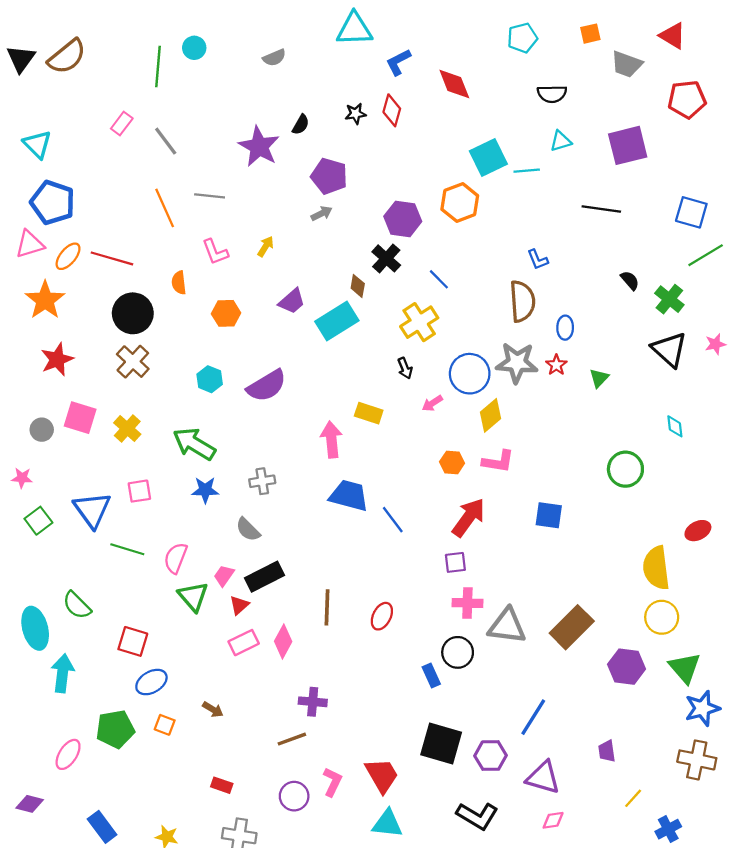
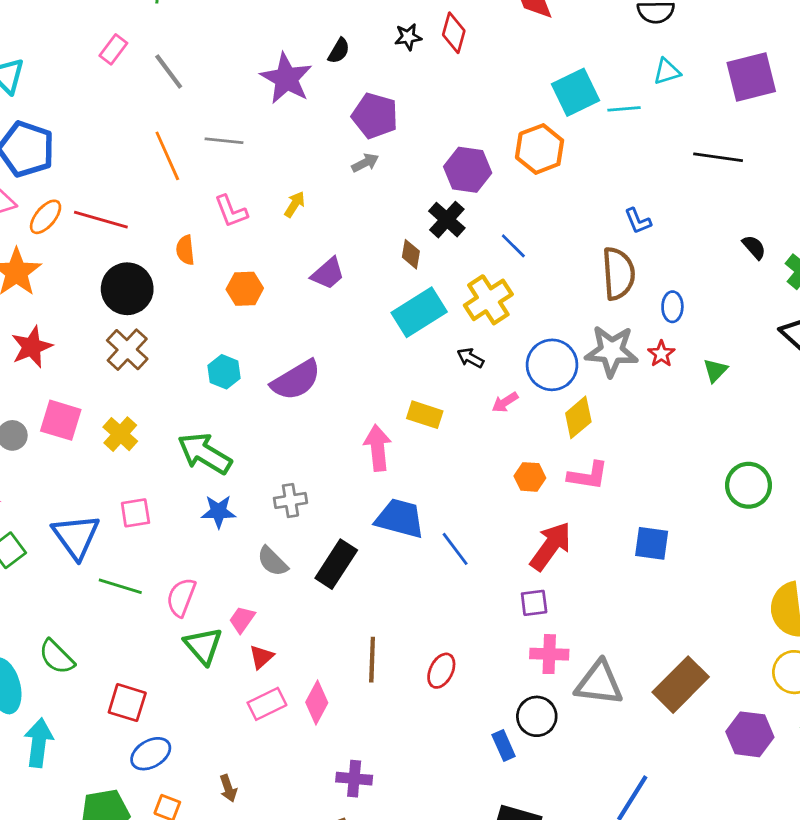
cyan rectangle: (337, 321) -> (419, 312), moved
black arrow: (405, 368) -> (470, 358), turned 140
black rectangle: (264, 577) -> (336, 564), moved, turned -30
brown arrow: (213, 709) -> (228, 788), turned 40

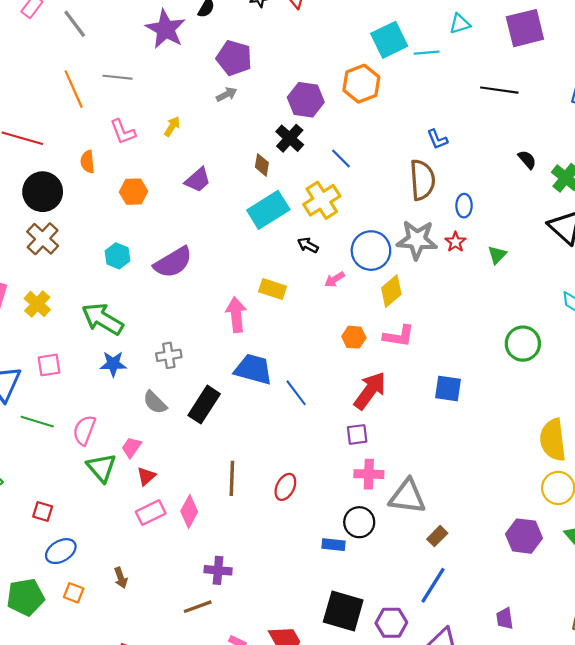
brown rectangle: (681, 685) -> (437, 536), moved, size x0.5
red square: (127, 703) -> (43, 511), size x0.7
blue rectangle: (504, 745) -> (334, 545), turned -60

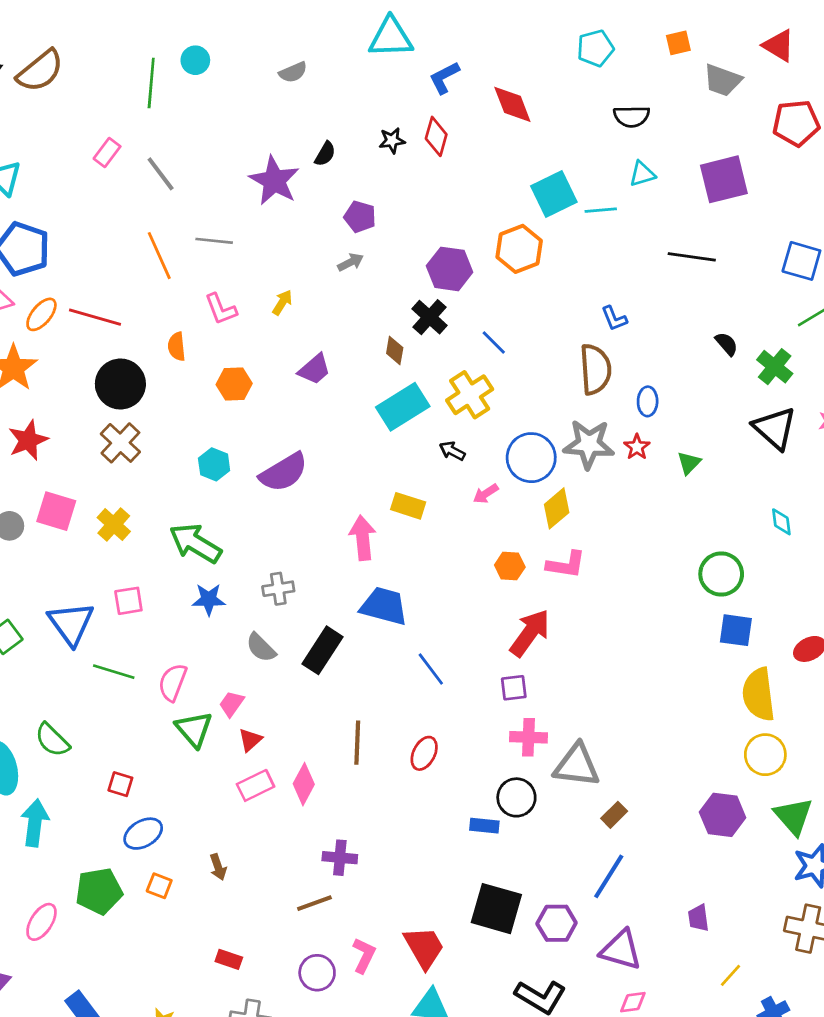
purple pentagon: (234, 58) -> (360, 217), size x0.7
blue square: (448, 388) -> (736, 630), moved
blue line: (296, 393) -> (431, 669), moved

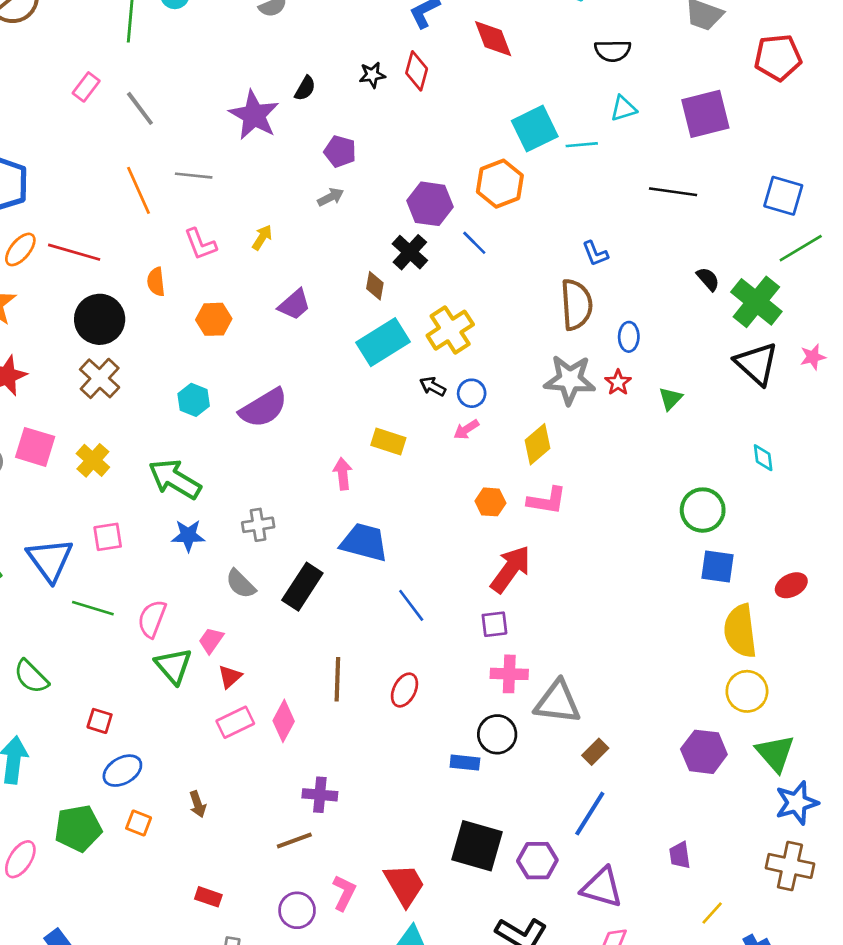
blue line: (494, 343) -> (474, 243), moved
green cross: (775, 367) -> (756, 302), size x1.4
blue circle: (531, 458) -> (472, 393), moved, size x0.6
pink arrow: (363, 538) -> (343, 474), size x0.7

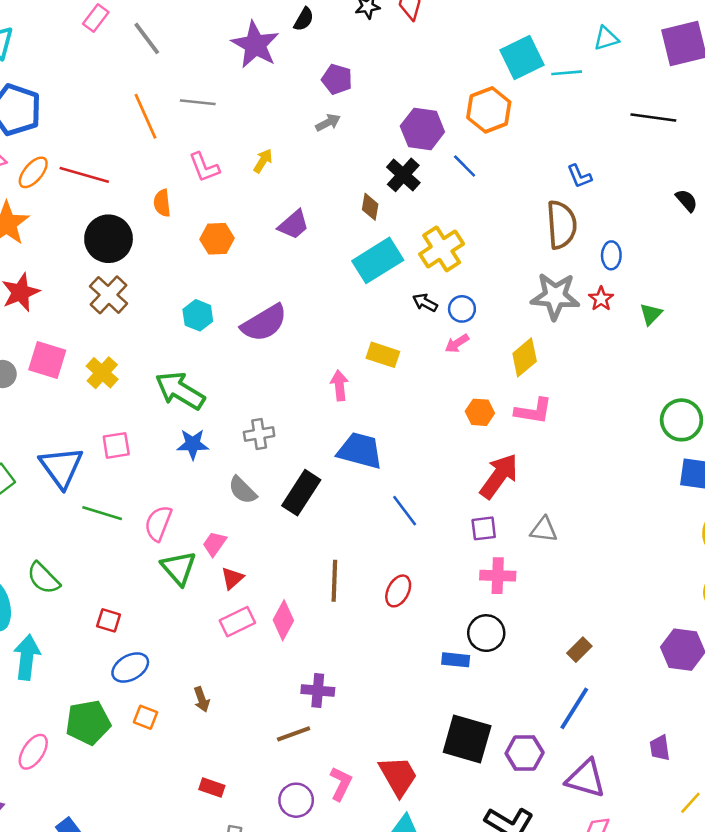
gray triangle: (558, 702) -> (544, 530), moved, size x0.6

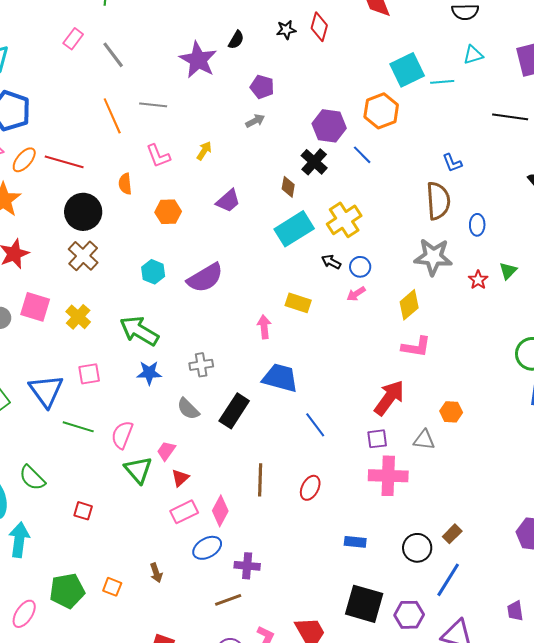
red star: (601, 299) -> (478, 280), moved
orange hexagon: (480, 412) -> (451, 412), moved
pink cross: (498, 576) -> (388, 476), size x1.4
black circle: (486, 633) -> (417, 548), moved
blue ellipse: (130, 668) -> (207, 548), moved

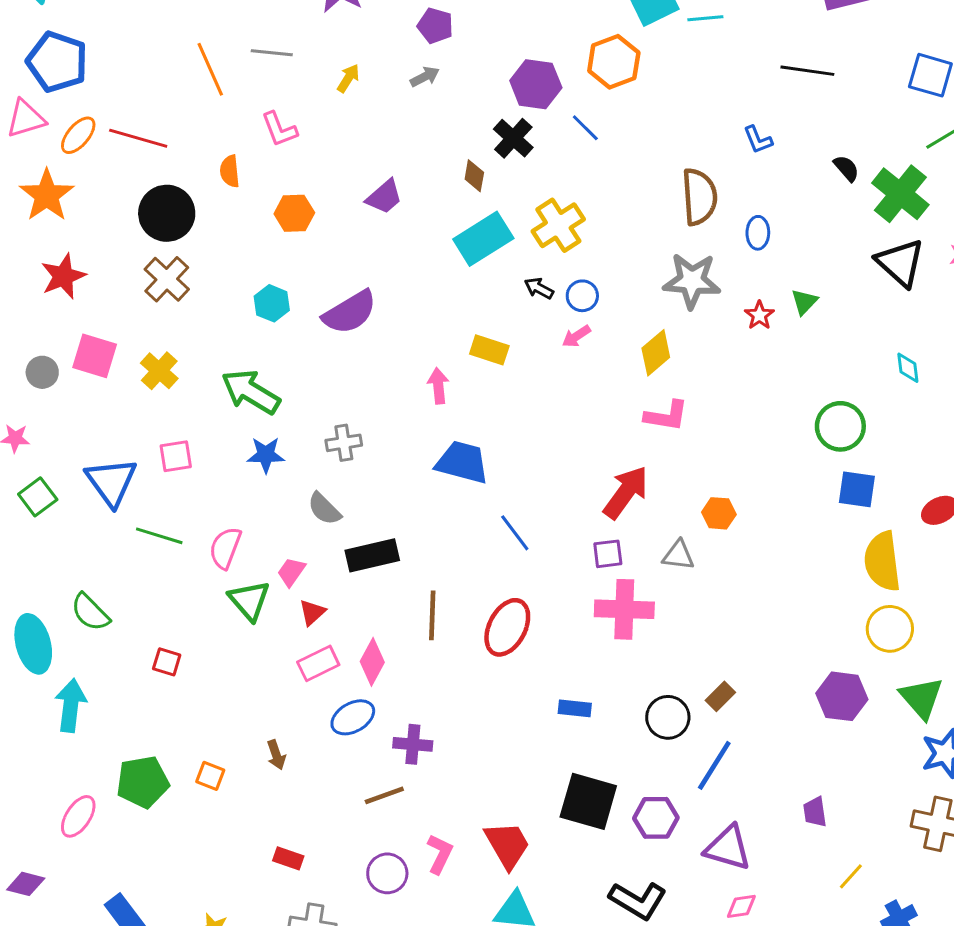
yellow arrow: (204, 151) -> (348, 78), moved
blue L-shape: (452, 163) -> (758, 140), moved
black rectangle: (234, 411) -> (372, 555), moved, turned 44
red ellipse: (310, 488) -> (507, 627), size x1.5

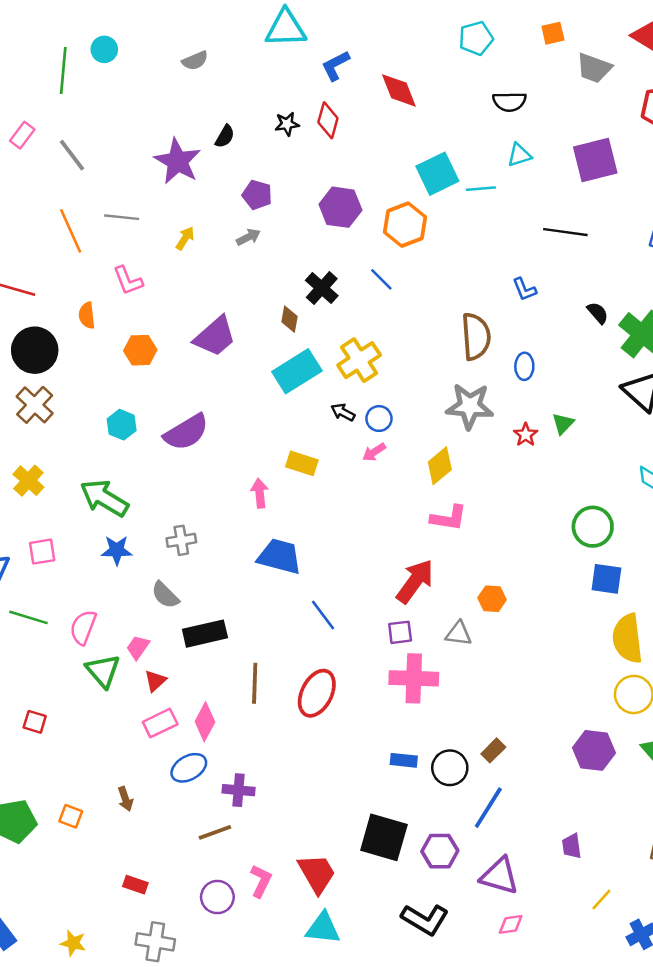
purple hexagon: (536, 84) -> (340, 207), moved
purple trapezoid: (384, 197) -> (215, 337), size x1.4
blue rectangle: (575, 708) -> (404, 760), moved

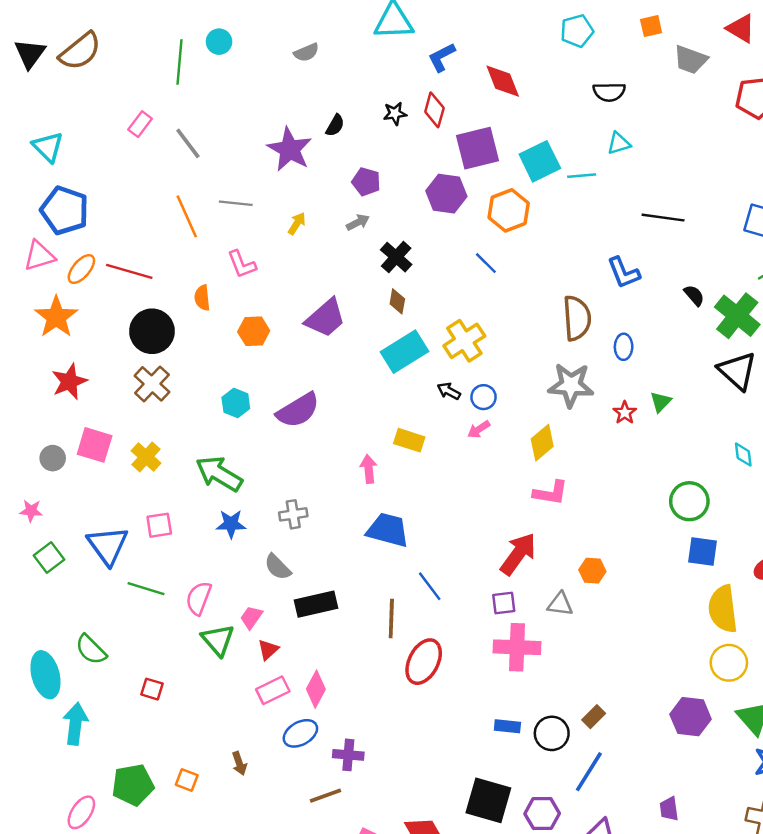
purple square: (595, 160) -> (478, 148), moved
black cross: (322, 288) -> (396, 257), moved
blue L-shape: (524, 289) -> (624, 273), size x1.4
brown line: (255, 683) -> (391, 618), moved

